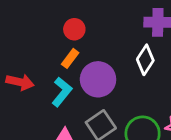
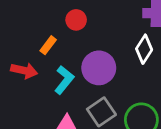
orange rectangle: (70, 58) -> (48, 45), moved

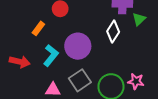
red arrow: (24, 71) -> (20, 62), moved

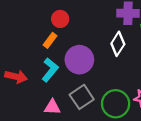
orange rectangle: (38, 28) -> (50, 40), moved

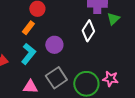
purple circle: (79, 60) -> (54, 45), size x0.7

